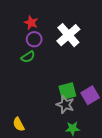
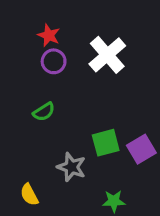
green semicircle: (28, 57) -> (44, 112), moved
gray star: (65, 105) -> (71, 167), moved

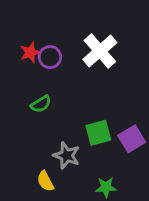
red star: (49, 35) -> (30, 53), moved, turned 30
yellow semicircle: (29, 195) -> (45, 181), moved

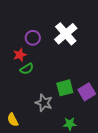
red star: (30, 53) -> (20, 55), moved
yellow semicircle: (45, 181) -> (13, 120), moved

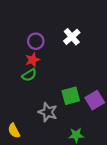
white cross: (66, 34) -> (72, 37), size x0.7
red star: (20, 55) -> (33, 60), moved

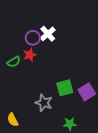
white cross: (72, 37) -> (48, 34), moved
green semicircle: (29, 75) -> (14, 62), moved

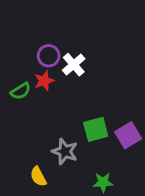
white cross: (48, 34) -> (74, 65), moved
yellow semicircle: (13, 120) -> (38, 177), moved

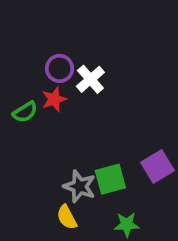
green square: (96, 129) -> (110, 179), moved
yellow semicircle: (38, 177) -> (67, 217), moved

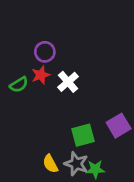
white cross: (90, 79) -> (68, 82), moved
gray star: (80, 186) -> (76, 164), moved

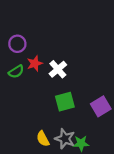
purple circle: (45, 52) -> (17, 44), moved
green square: (83, 135) -> (65, 102), moved

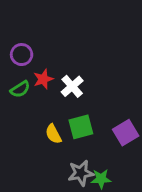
yellow semicircle: (43, 139) -> (53, 134), moved
gray star: (65, 139) -> (81, 173), turned -30

